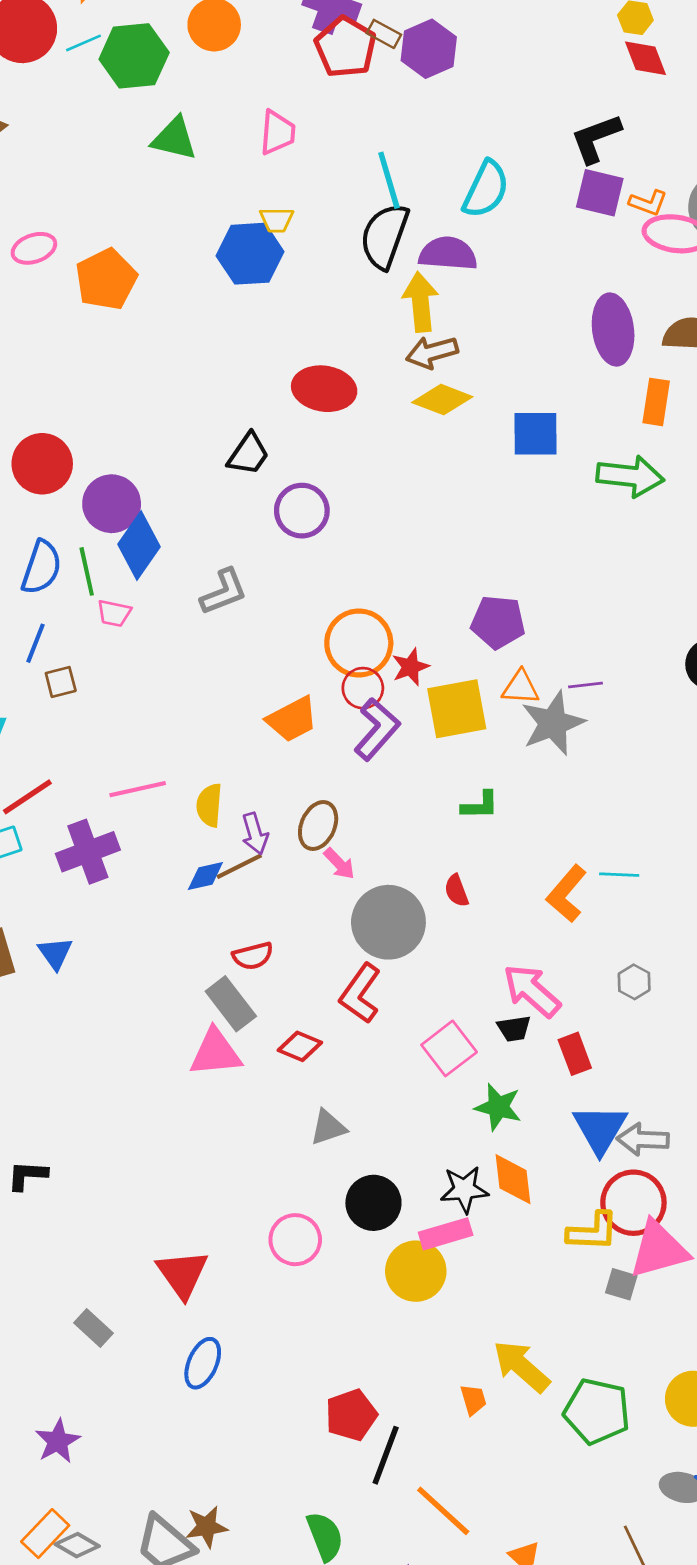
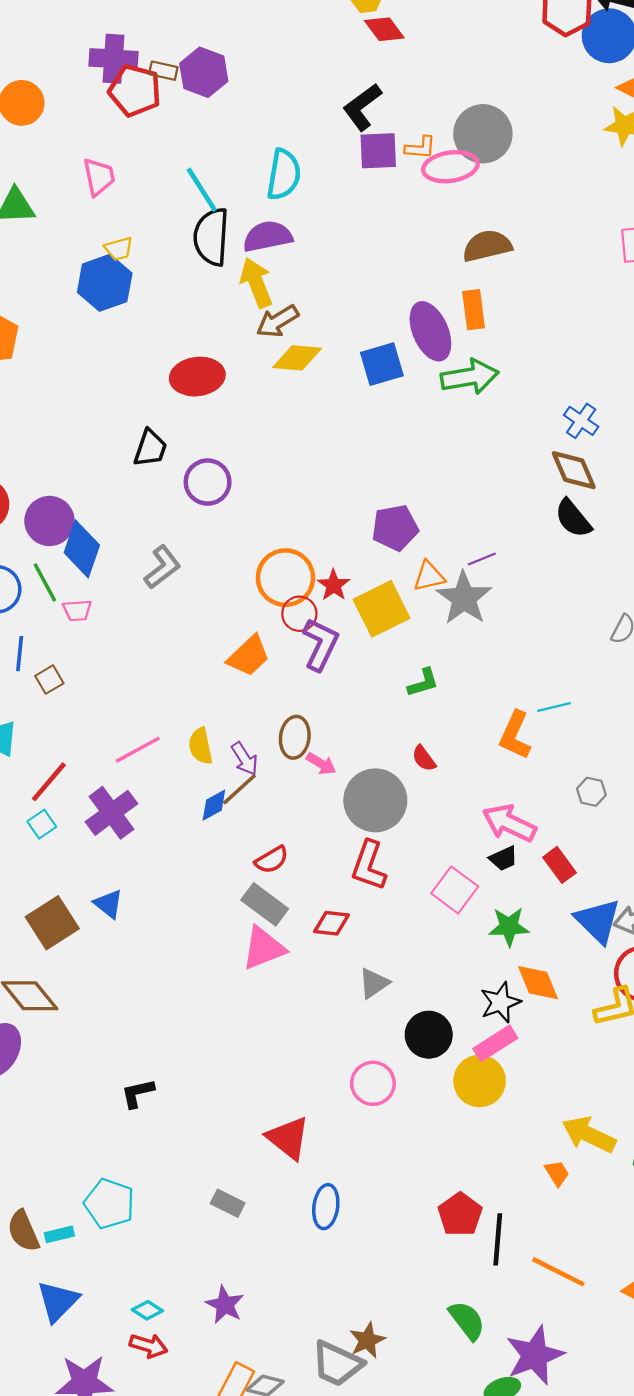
purple ellipse: (613, 329) -> (430, 331), moved

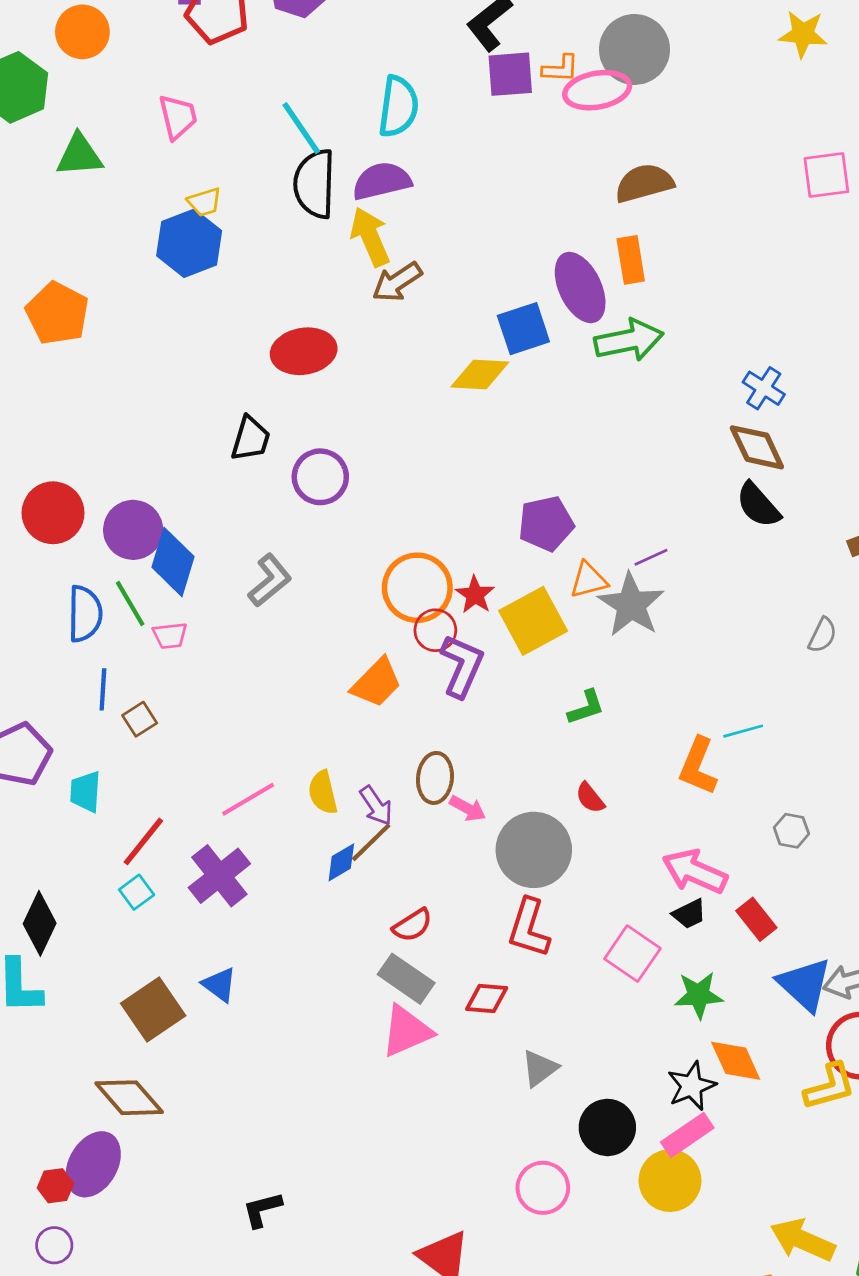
yellow diamond: (297, 358) -> (480, 374), moved

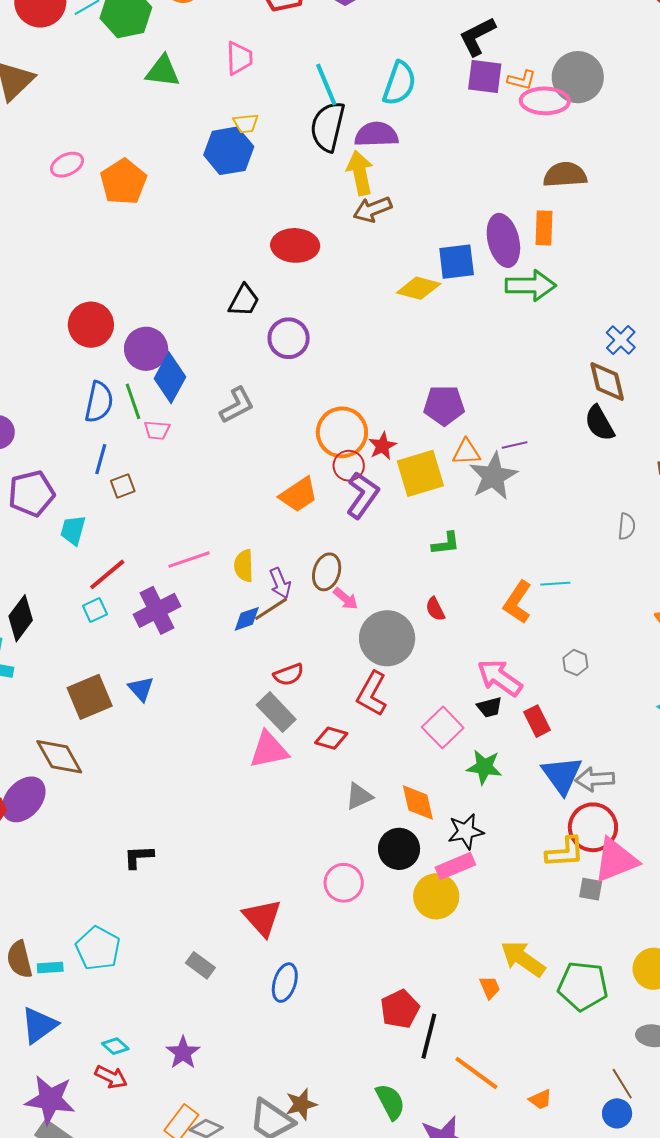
gray semicircle: (823, 635) -> (627, 526), turned -32
orange diamond: (736, 1061) -> (418, 803), moved

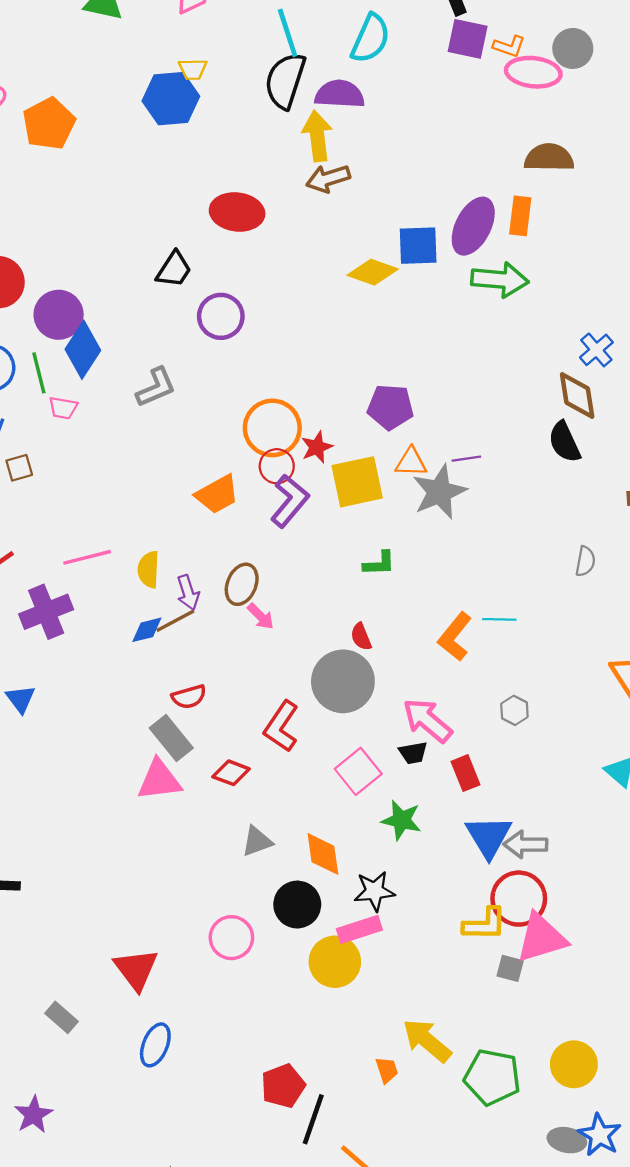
gray circle: (578, 77) -> (573, 48), size x0.7
purple ellipse: (503, 240) -> (473, 226), turned 36
gray circle: (387, 638) -> (343, 681), moved

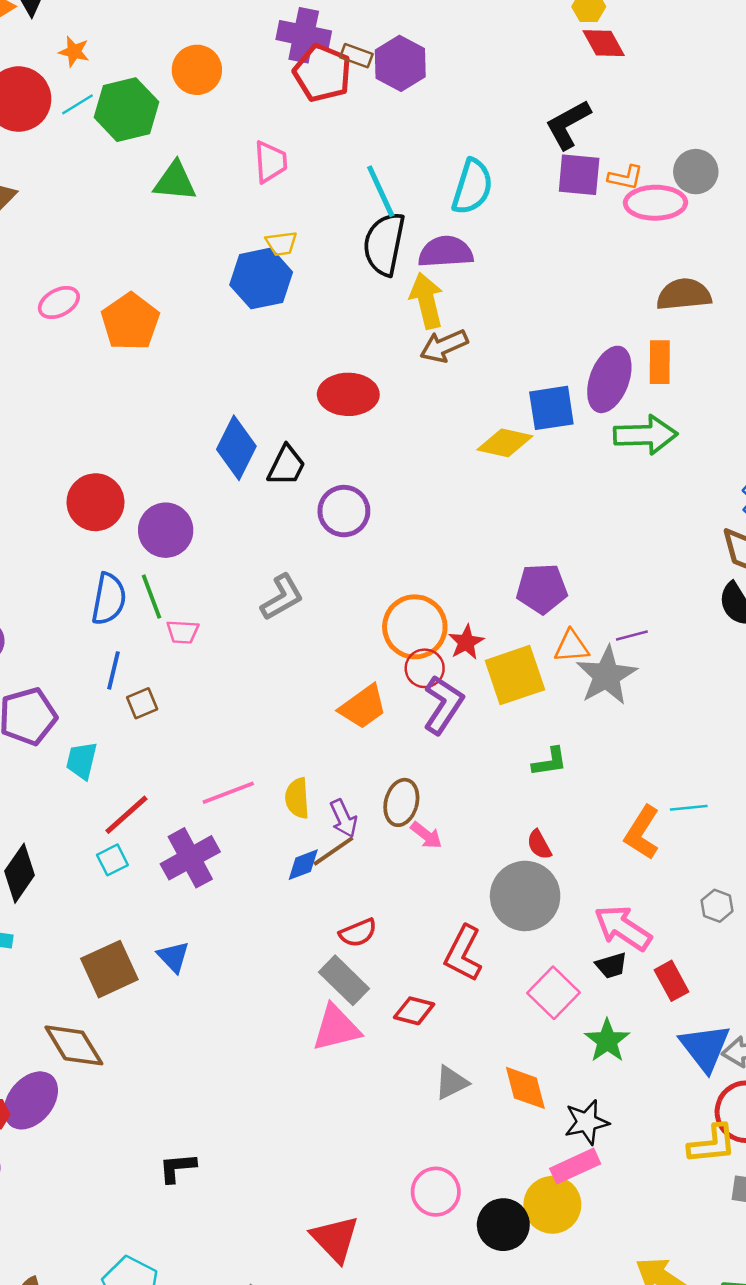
blue diamond: (83, 350) -> (236, 448), moved
green star: (401, 820) -> (607, 1041), turned 30
black circle: (297, 905) -> (503, 1225), moved

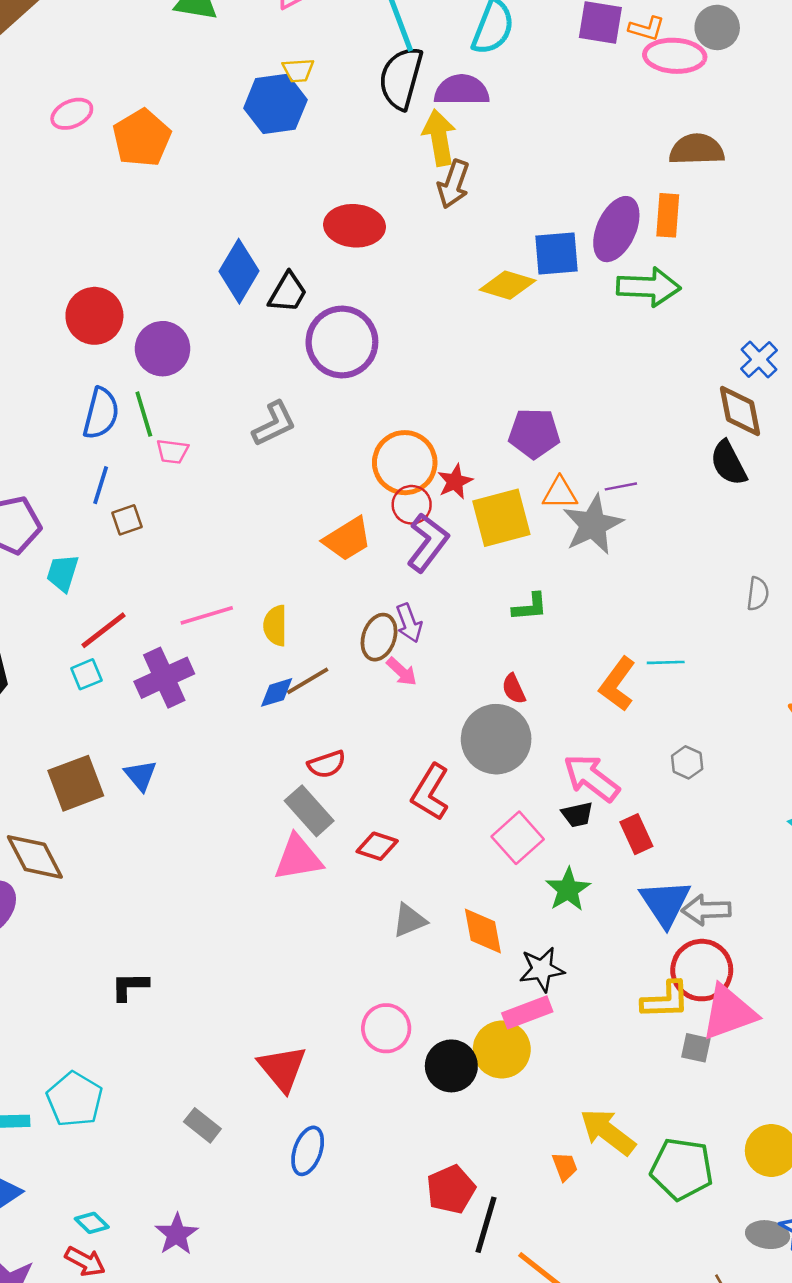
brown arrow: (444, 346) -> (453, 184), turned -51
purple circle: (344, 511) -> (342, 342), size x1.4
purple arrow: (344, 818) -> (409, 623), moved

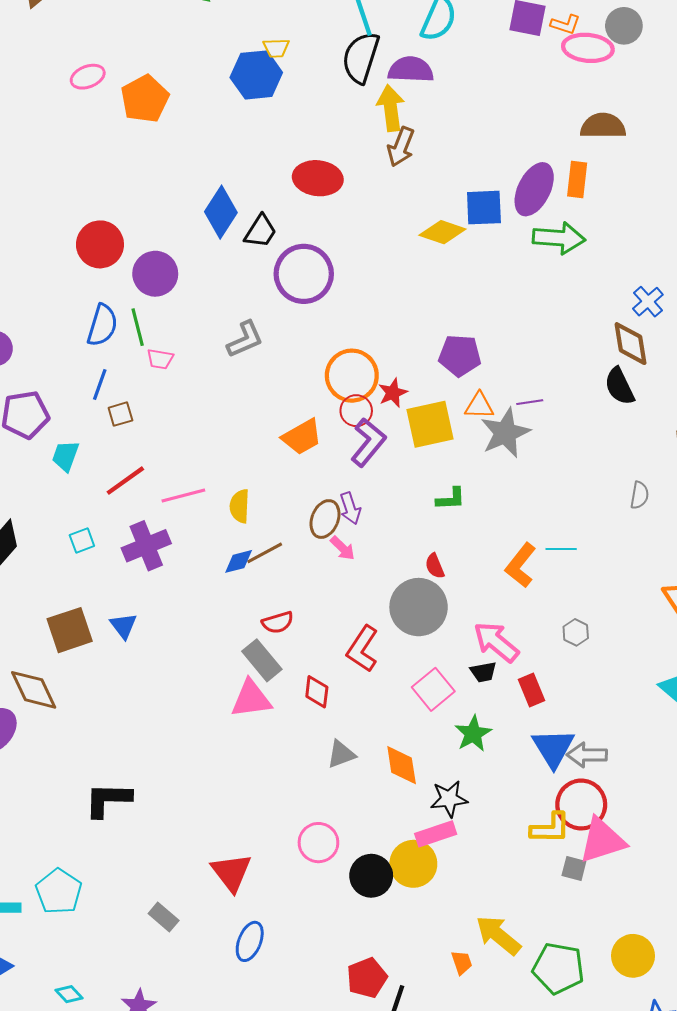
red line: (104, 630) -> (125, 481), moved
red diamond: (377, 846) -> (317, 692), turned 76
black L-shape: (130, 986) -> (108, 800), size x1.5

